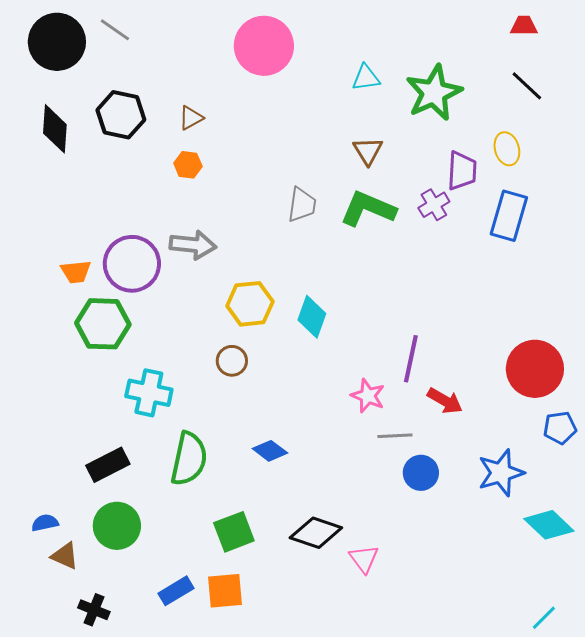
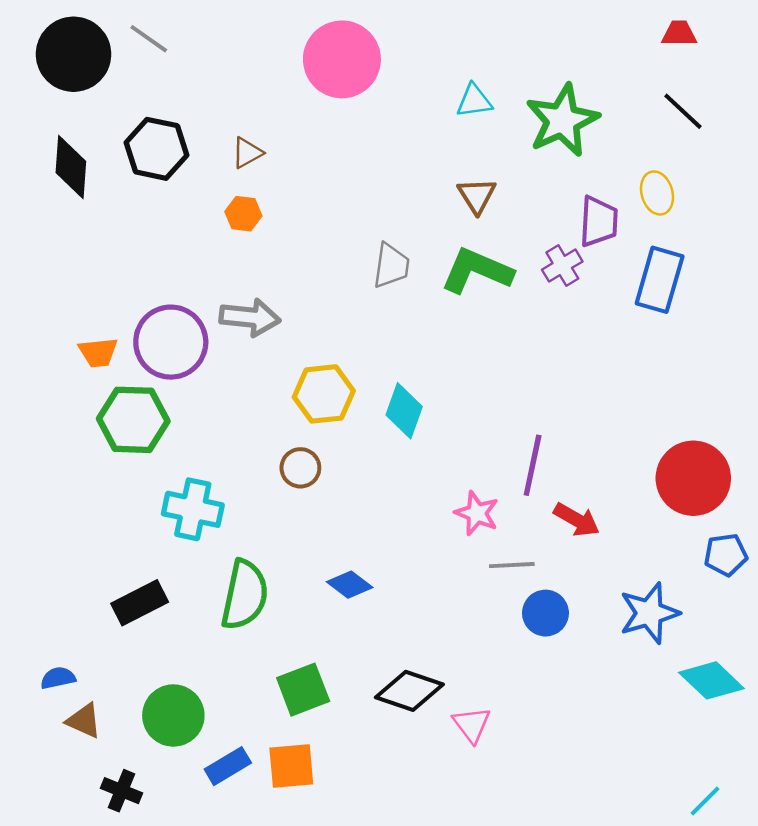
green circle: (117, 526) -> (173, 715), moved

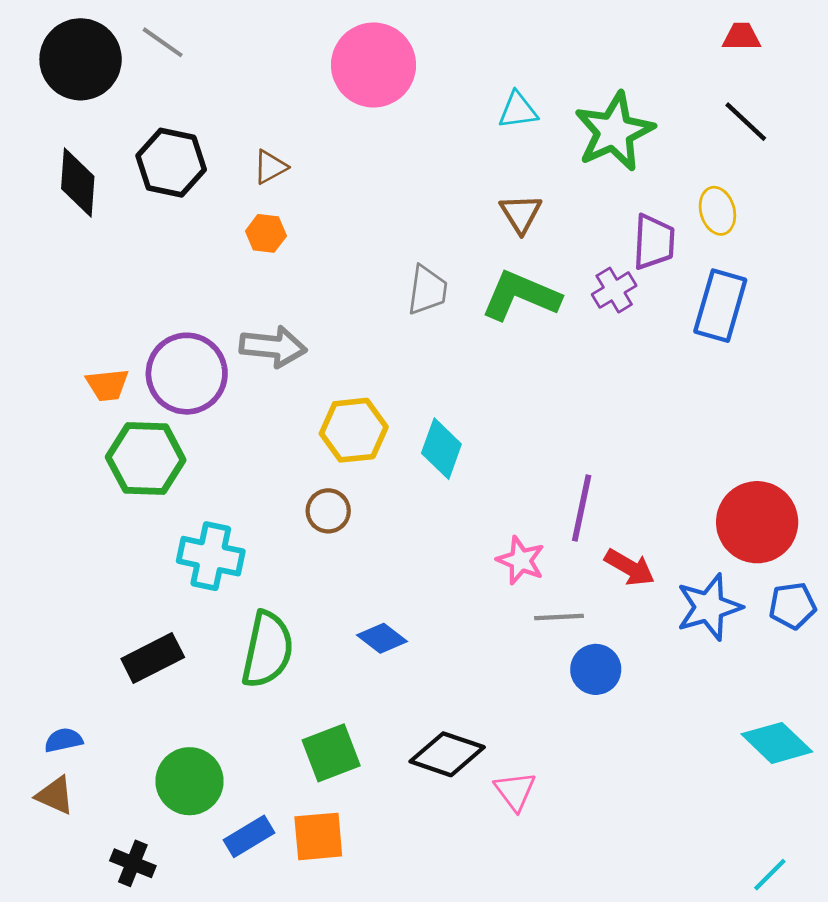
blue star: (649, 613) -> (709, 607), moved
brown triangle: (84, 721) -> (55, 795), moved

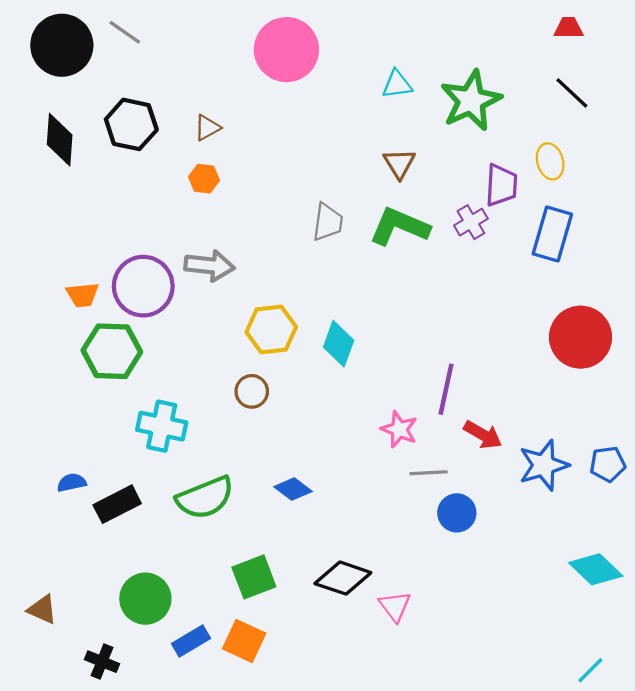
red circle: (757, 522) -> (581, 337), moved
green semicircle: (267, 650) -> (205, 498), turned 56
blue semicircle: (64, 740) -> (72, 483), moved
orange square: (318, 836) -> (244, 641), turned 30

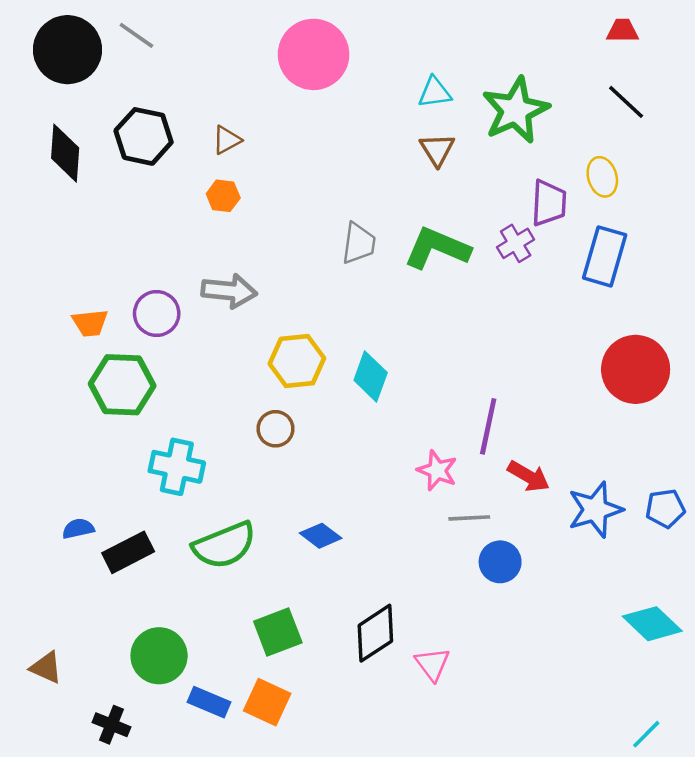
brown triangle: (399, 164) -> (437, 149), moved
purple circle: (143, 286) -> (157, 313), size x0.7
black diamond: (343, 578) -> (375, 633), turned -52
blue rectangle: (191, 641) -> (209, 702), turned 54

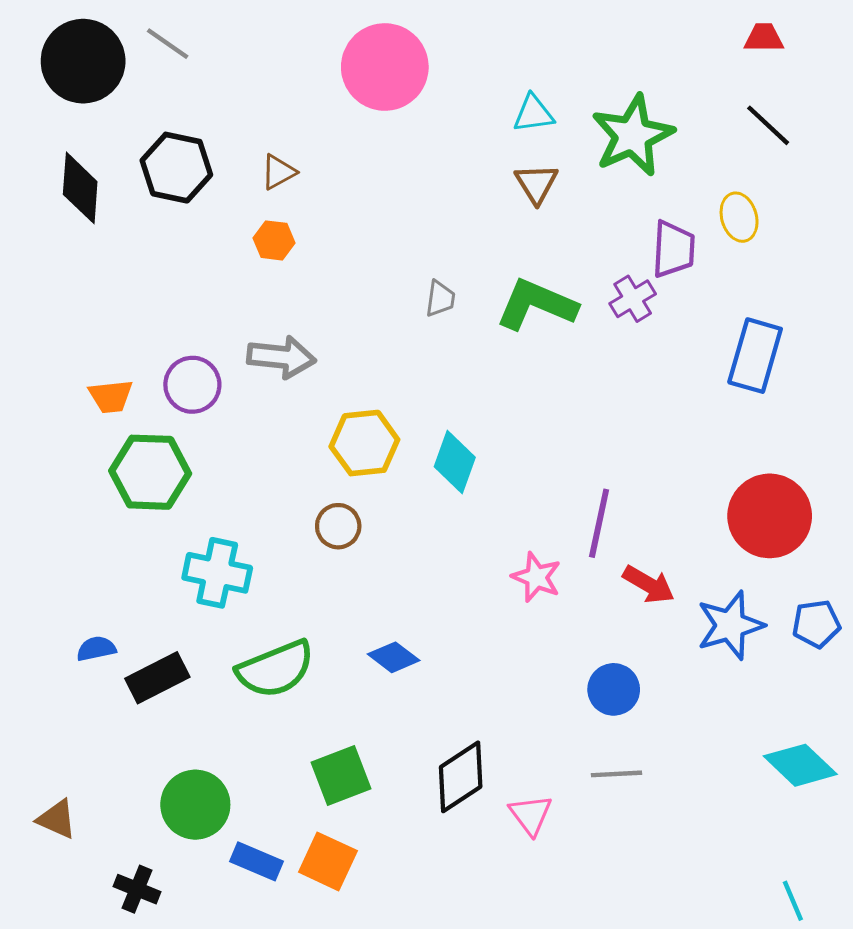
gray trapezoid: (359, 243) -> (440, 299), size x0.7
blue rectangle: (605, 256) -> (755, 356), moved
red circle: (636, 369) -> (770, 516), moved
gray line: (469, 518) -> (617, 774), moved
cyan line: (646, 734) -> (793, 901), turned -68

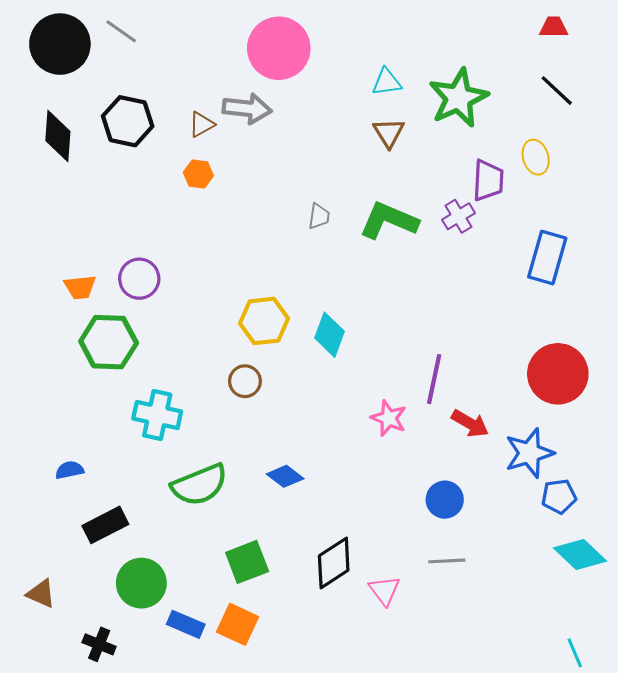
gray arrow: (281, 357) -> (247, 108), moved
blue pentagon: (816, 624) -> (559, 496), moved
black rectangle: (157, 678) -> (105, 525), moved

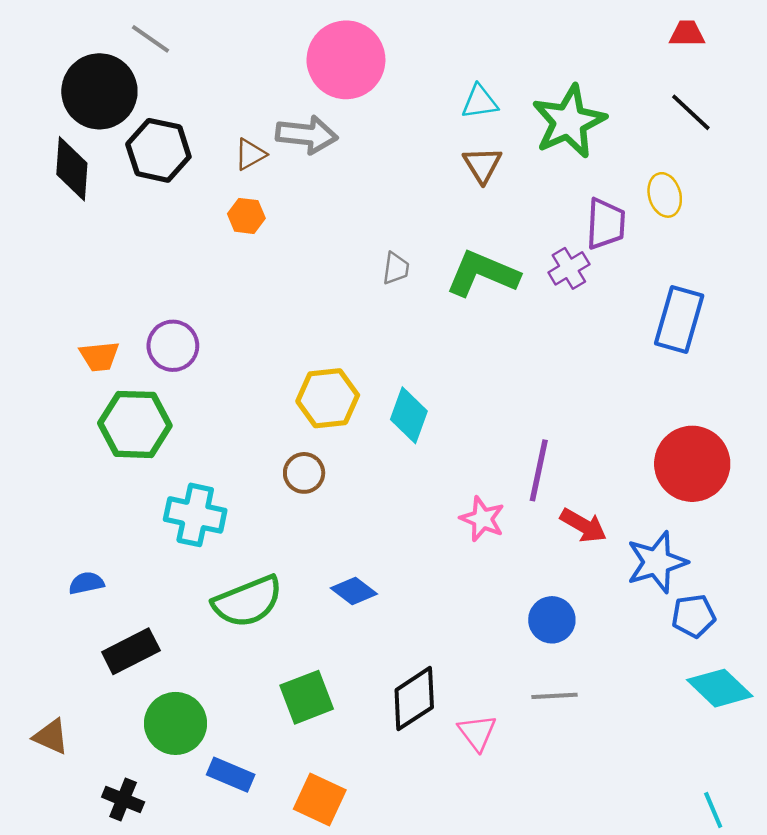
black circle: (60, 44) -> (99, 91), moved
orange square: (238, 624) -> (320, 799), moved

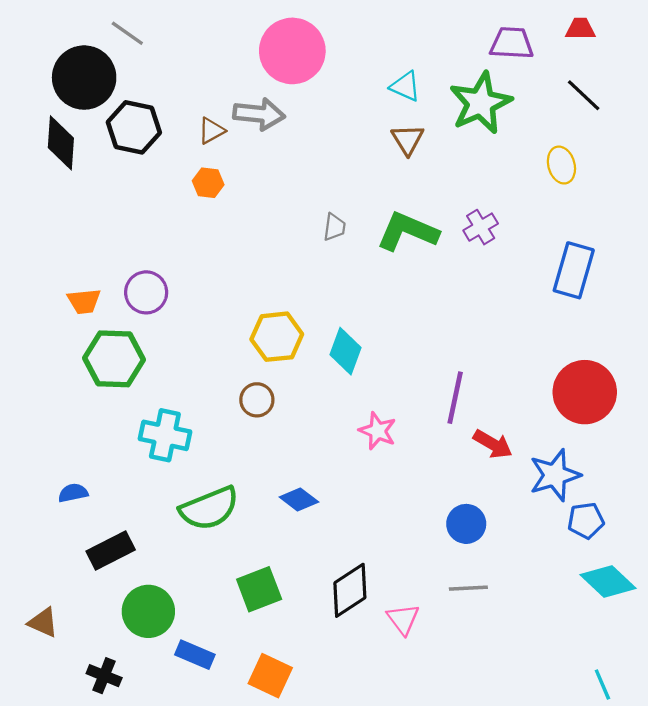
cyan triangle: (480, 102) -> (405, 86), turned 32
purple trapezoid: (606, 224) -> (512, 43), moved, turned -90
pink star: (482, 519) -> (378, 431), moved

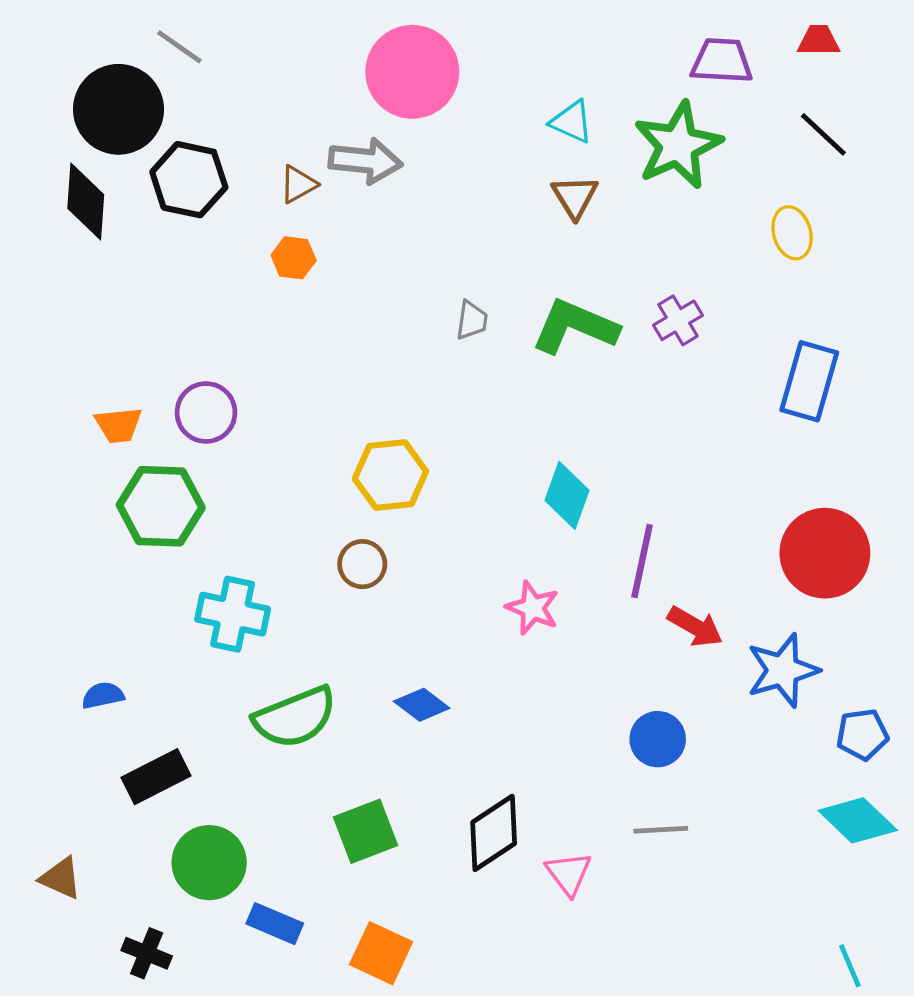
cyan diamond: (345, 351) -> (567, 495), moved
blue pentagon: (586, 521) -> (862, 734), moved

